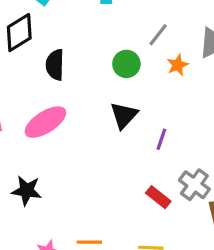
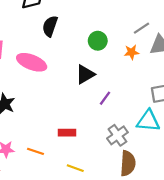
gray line: (158, 35) -> (142, 28), moved
pink ellipse: (45, 122) -> (32, 62), turned 36
red rectangle: (158, 197) -> (67, 133), moved, turned -56

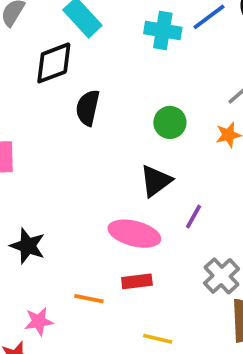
pink ellipse: (32, 62) -> (134, 234), moved
orange line: (36, 151) -> (89, 299), moved

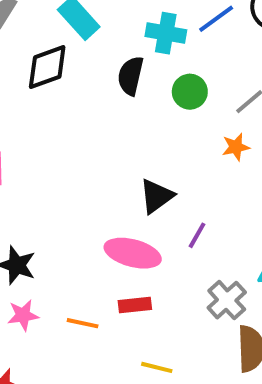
black semicircle: (88, 108) -> (131, 76), moved
green circle: (170, 122) -> (190, 92), moved
pink star: (39, 321) -> (23, 315), moved

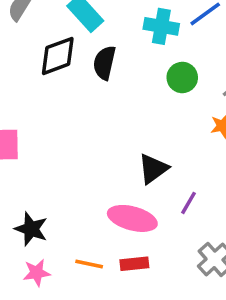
black semicircle: (131, 76) -> (104, 63), moved
orange line: (83, 323) -> (89, 264), moved

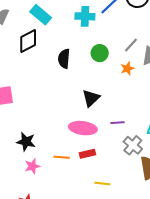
black semicircle: (104, 63) -> (64, 59), moved
green circle: (182, 77) -> (100, 53), moved
purple line: (189, 203) -> (118, 123), moved, turned 64

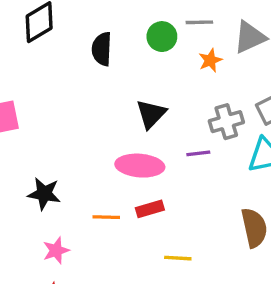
gray line: (131, 45) -> (199, 22), moved, turned 49
gray cross: (133, 145) -> (226, 122), moved, turned 36
pink star: (32, 166) -> (56, 250), moved

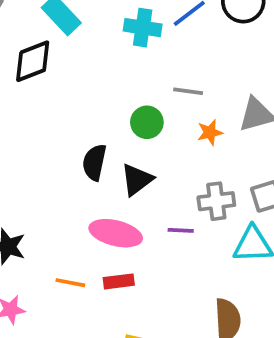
gray line: (199, 22) -> (188, 91), moved
green circle: (162, 37) -> (147, 122), moved
black semicircle: (102, 49) -> (94, 162), moved

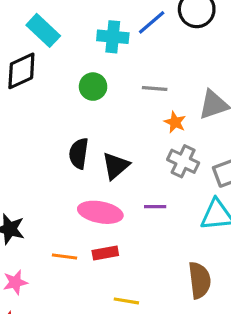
green circle: (147, 122) -> (93, 87), moved
orange star: (210, 132) -> (175, 122), turned -30
gray cross: (216, 201) -> (183, 161), moved, turned 36

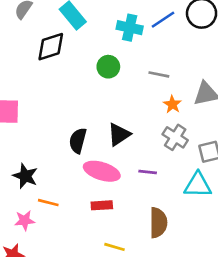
black semicircle: (79, 153) -> (78, 141), moved
orange line: (64, 256) -> (48, 203), moved
brown semicircle: (200, 280) -> (158, 223), moved

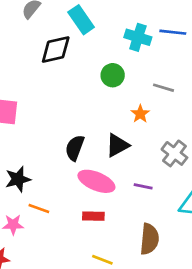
blue line: (163, 20) -> (173, 32), turned 35
orange star: (172, 104) -> (140, 114), moved
black star: (25, 176) -> (18, 179), turned 30

